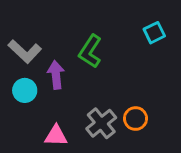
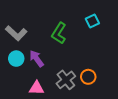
cyan square: (154, 33) -> (92, 21), moved
purple arrow: (56, 75) -> (37, 59), moved, turned -30

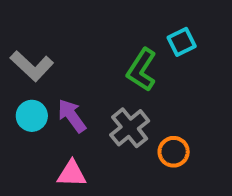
green L-shape: (59, 33) -> (142, 70), moved
gray cross: (66, 80) -> (130, 128), moved

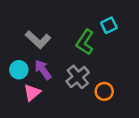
gray L-shape: (32, 66) -> (38, 40), moved
pink triangle: (72, 174) -> (32, 93), moved, turned -42

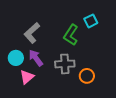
gray L-shape: (38, 40) -> (32, 33), turned 95
gray cross: (78, 77) -> (65, 64), turned 36

